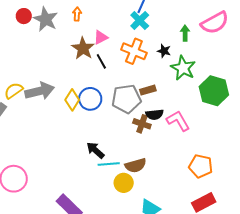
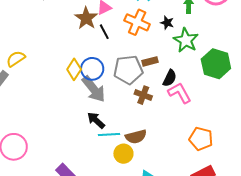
gray arrow: (40, 91) -> (94, 89), moved, turned 64
black semicircle: (154, 114) -> (170, 78), moved, turned -60

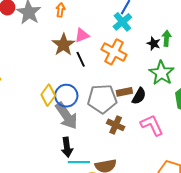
black star: (167, 23) -> (154, 44), moved
black semicircle: (170, 78) -> (139, 96), moved
black arrow: (96, 120) -> (67, 147), turned -144

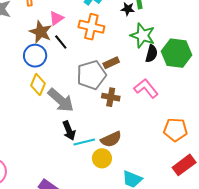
blue circle: (66, 96) -> (35, 56), moved
black semicircle: (139, 96) -> (151, 54), moved

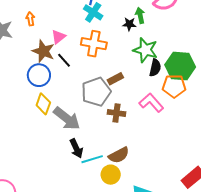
orange pentagon: (175, 130) -> (174, 86), moved

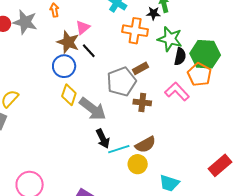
orange cross: (94, 44) -> (135, 31), moved
orange pentagon: (174, 86) -> (199, 74), turned 30

